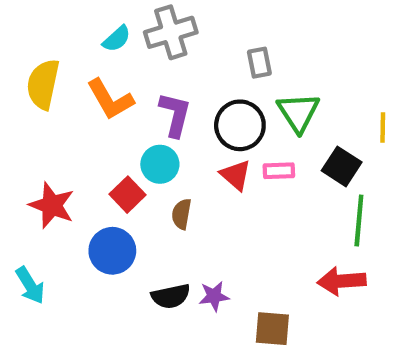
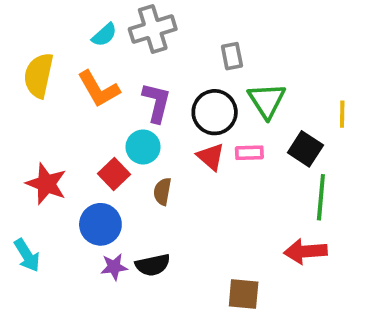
purple star: (214, 296) -> (114, 267), moved

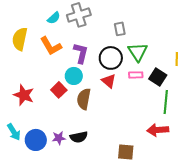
pink rectangle: (249, 153) -> (136, 75), moved
brown semicircle: (162, 191) -> (84, 99), size x1.5
blue circle: (100, 224) -> (36, 140), moved

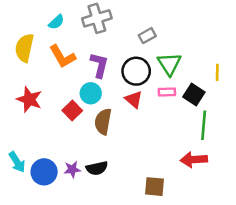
cyan semicircle: (54, 18) -> (56, 22), moved
gray rectangle: (120, 29) -> (147, 36), turned 72
red star: (24, 95) -> (29, 99), moved

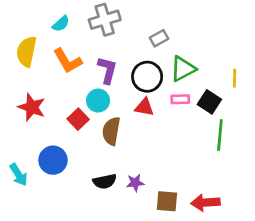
green triangle: (169, 64) -> (183, 69), turned 35
red triangle: (134, 99) -> (144, 107), turned -30
red arrow: (194, 160) -> (205, 203), moved
purple star: (72, 169) -> (135, 183), moved
blue circle: (44, 172) -> (53, 160), moved

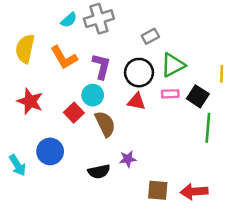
cyan semicircle: (61, 24) -> (69, 20), moved
brown semicircle: (111, 131) -> (105, 124), turned 144
purple star: (135, 183) -> (128, 159), moved

